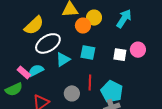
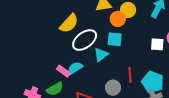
cyan square: (88, 53) -> (115, 39), moved

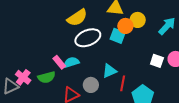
cyan square: (115, 39) -> (118, 36), moved
cyan triangle: (101, 55) -> (110, 71), moved
gray circle: (113, 88) -> (91, 85), moved

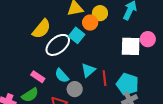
cyan square: (118, 36) -> (77, 35), moved, turned 35
white square: (157, 61) -> (131, 46), size x1.5
cyan semicircle: (71, 62) -> (62, 76), moved, turned -98

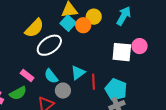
cyan square: (77, 35) -> (68, 23), moved

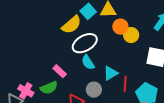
yellow circle: (94, 17) -> (131, 35), moved
cyan square: (68, 23) -> (88, 11), moved
cyan semicircle: (51, 76) -> (88, 62), moved

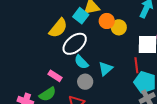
cyan square: (88, 11) -> (81, 16), moved
red line: (125, 84) -> (136, 65), moved
gray circle: (94, 90) -> (85, 82), moved

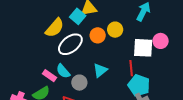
orange circle: (107, 21) -> (98, 35), moved
cyan semicircle: (81, 62) -> (63, 71), moved

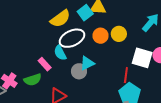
cyan triangle: (100, 70) -> (87, 63), moved
cyan semicircle: (63, 71) -> (60, 53), moved
gray circle: (79, 83) -> (79, 71), moved

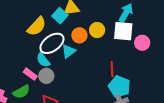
white square: (142, 58) -> (123, 31), moved
cyan triangle: (87, 63) -> (69, 51), moved
gray circle: (79, 71) -> (46, 76), moved

